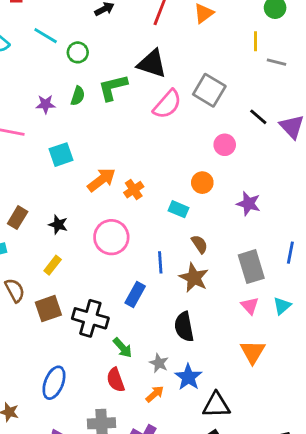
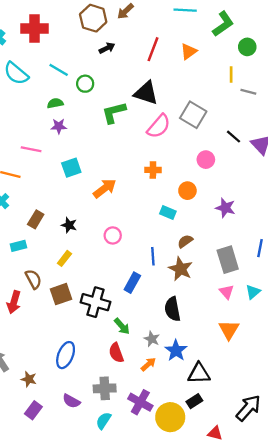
green semicircle: (78, 96) -> (55, 103), moved, turned -119
orange cross: (134, 190) -> (153, 170), moved, turned 35
pink circle: (111, 237) -> (113, 235), size x0.6
brown semicircle: (200, 244) -> (185, 241), turned -91

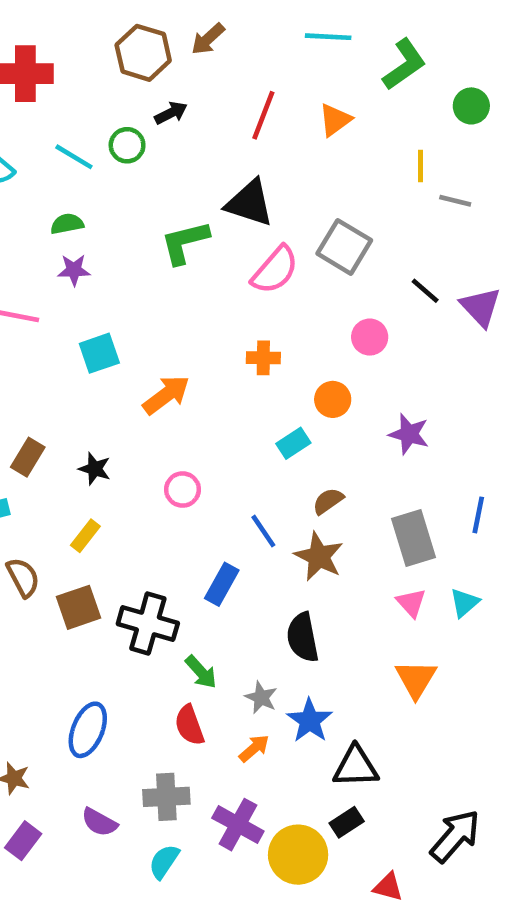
green circle: (247, 47) -> (471, 106), moved
green circle: (85, 84) -> (127, 145), moved
cyan rectangle: (168, 212) -> (293, 443), turned -56
blue line: (153, 256) -> (263, 531), turned -30

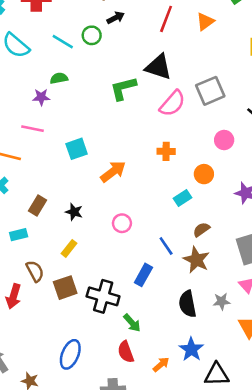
gray square: (344, 247) -> (210, 91), turned 36
purple star: (74, 270) -> (41, 97), moved
gray star: (261, 697) -> (222, 301), moved, turned -30

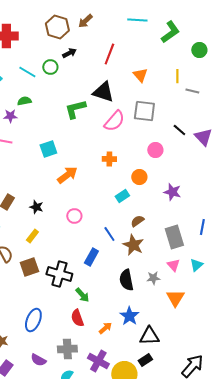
orange triangle: (205, 21) -> (140, 75), moved, turned -35
gray square: (210, 91) -> (144, 111), turned 30
cyan square: (77, 149) -> (48, 149), moved

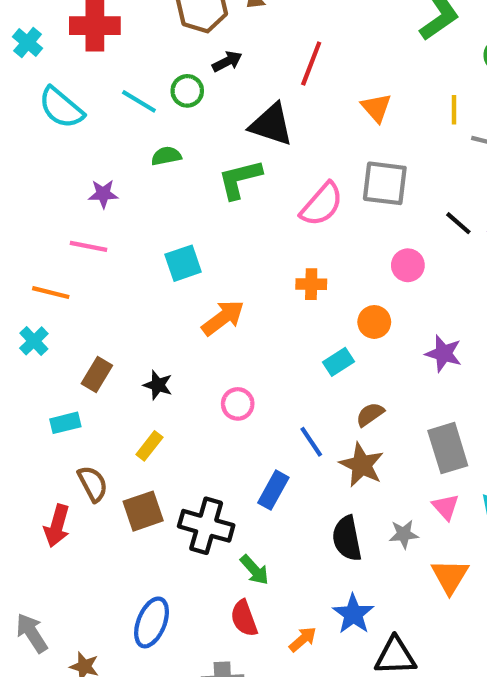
black triangle: (103, 92) -> (271, 124), moved
green semicircle: (24, 101) -> (166, 156), moved

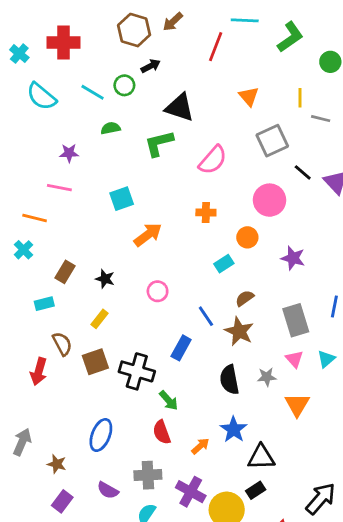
red line: (311, 64) -> (216, 47), moved
gray square: (385, 183) -> (272, 141), moved, turned -32
pink circle: (408, 265) -> (270, 200), size x1.5
gray arrow: (32, 633) -> (22, 442), turned 56

